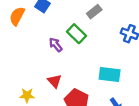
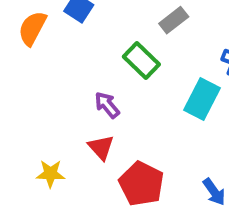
purple arrow: (56, 45) -> (107, 105), moved
cyan rectangle: (110, 74) -> (202, 99), moved, turned -70

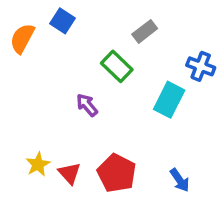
red triangle: (101, 147) -> (69, 173), moved
yellow star: (51, 174) -> (38, 164), turned -30

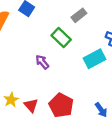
cyan rectangle: (169, 100) -> (94, 59), turned 35

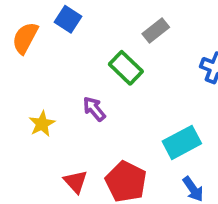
cyan rectangle: (94, 59) -> (182, 142), moved
yellow star: (11, 100) -> (42, 124), moved

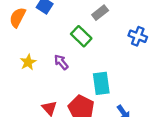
yellow star: (42, 124) -> (28, 62), moved
cyan rectangle: (182, 142) -> (101, 83), moved, turned -70

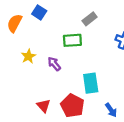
green rectangle: (81, 36) -> (72, 40), turned -48
yellow star: (28, 62) -> (28, 56), moved

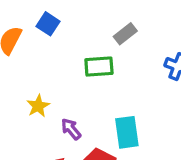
yellow star: (28, 56) -> (38, 106), moved
purple arrow: (54, 64) -> (71, 129), moved

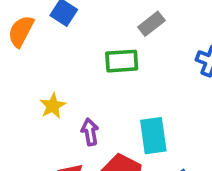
purple arrow: (71, 129) -> (90, 132), turned 30

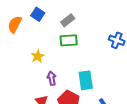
gray rectangle: (151, 24) -> (68, 20), moved
yellow star: (53, 106) -> (38, 56), moved

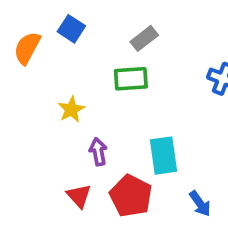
gray rectangle: (68, 20) -> (144, 38), moved

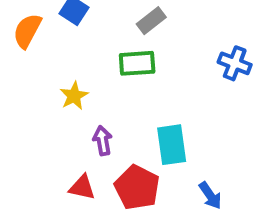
red triangle: (79, 196) -> (82, 187), turned -36

